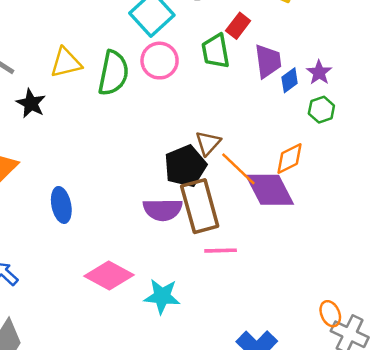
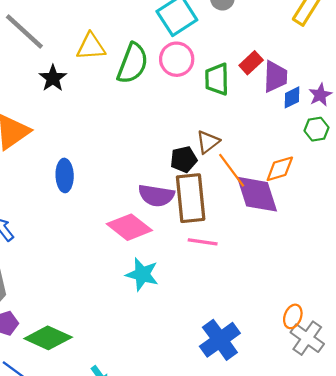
red rectangle: (238, 26) -> (251, 63), moved
green trapezoid: (216, 51) -> (217, 79), moved
black pentagon: (185, 166) -> (184, 159), size x0.7
pink diamond: (109, 275) -> (129, 227), moved
orange ellipse: (330, 314) -> (293, 316), turned 35

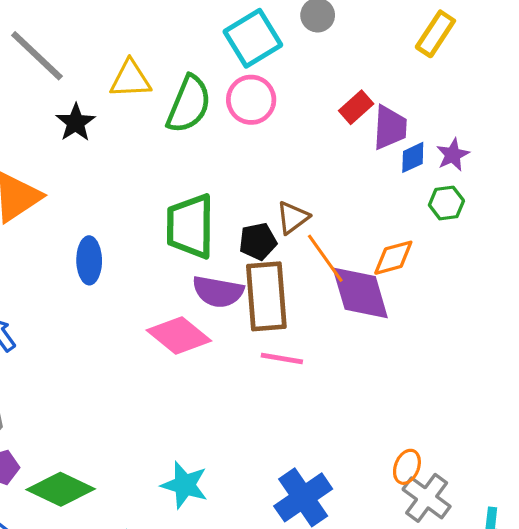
green trapezoid: (217, 79) -> (190, 226), moved, size x1.4
cyan star: (142, 274) -> (185, 485), moved

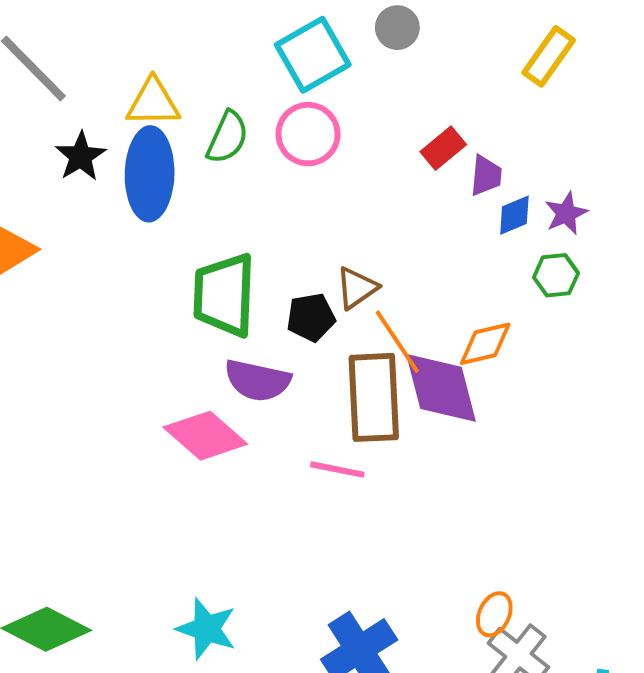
green semicircle: (189, 104) -> (227, 137), size x0.7
purple trapezoid: (390, 128) -> (486, 176), size x0.7
blue ellipse: (89, 260) -> (150, 174), moved, size x1.5
brown rectangle: (266, 296) -> (374, 397), moved

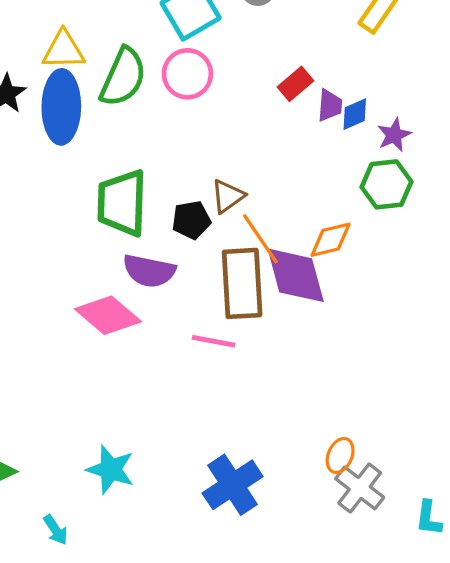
green semicircle: (227, 137) -> (123, 77), size x1.4
blue diamond: (514, 215) -> (355, 114), moved
green hexagon: (556, 275) -> (386, 184), size x1.4

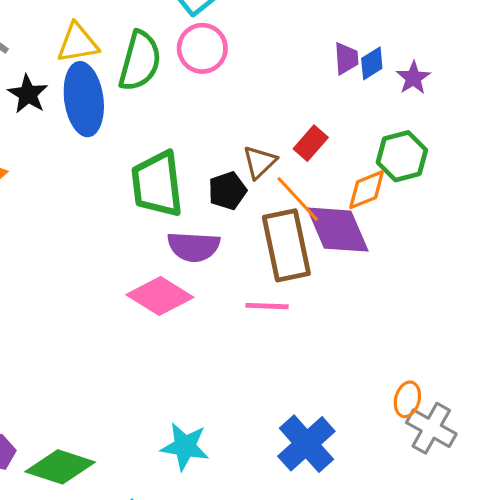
red rectangle: (296, 84) -> (311, 143), moved
green hexagon: (386, 184) -> (402, 156), moved

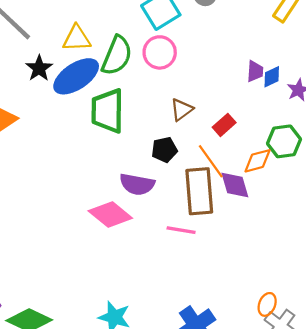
blue ellipse: (84, 99) -> (76, 76), turned 57
brown triangle: (259, 162) -> (182, 110), moved
green trapezoid: (157, 184) -> (107, 111), moved
purple diamond: (338, 230) -> (235, 185), size x0.7

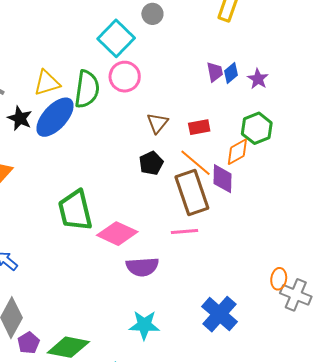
green trapezoid: (107, 111) -> (75, 210), moved
red rectangle: (224, 125) -> (199, 127), turned 45
purple semicircle: (137, 184) -> (142, 267), moved
purple diamond: (235, 185) -> (222, 179), turned 32

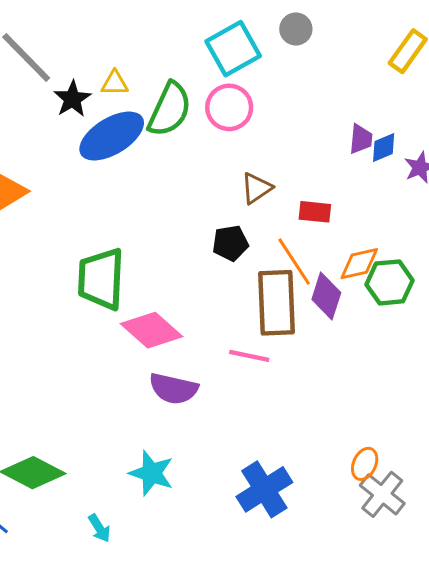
yellow triangle: (47, 83) -> (115, 83), size x0.7
black star: (20, 118) -> (72, 99), moved
green hexagon: (257, 128) -> (390, 282), moved

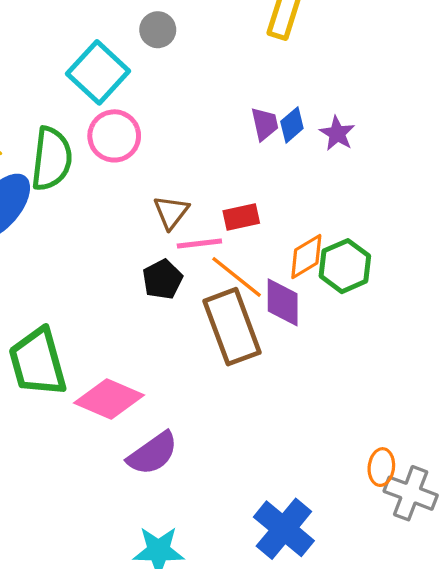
pink line: (249, 356) -> (199, 244), moved
purple semicircle: (174, 389) -> (153, 453), turned -30

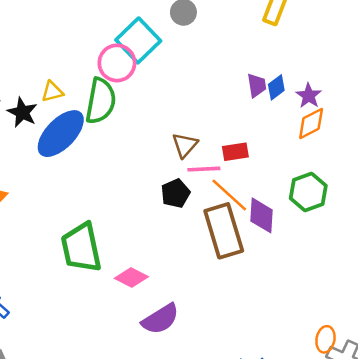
pink circle: (114, 136) -> (117, 63), moved
orange diamond: (306, 256) -> (311, 123), moved
pink diamond: (109, 399) -> (131, 278), size x0.7

